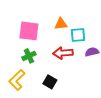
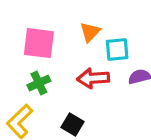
orange triangle: (61, 24) -> (90, 32), turned -40

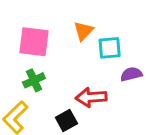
red arrow: (93, 78) -> (91, 97), moved
black square: (72, 125) -> (66, 120), turned 30

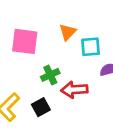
green cross: (34, 80) -> (50, 75), moved
black square: (66, 120) -> (41, 107), moved

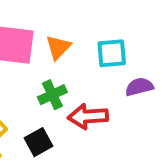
orange triangle: (68, 32) -> (58, 47), moved

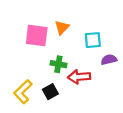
orange triangle: (58, 47) -> (62, 27), moved
green cross: (52, 95) -> (58, 64), turned 35

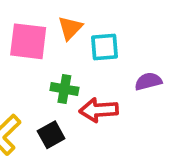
cyan square: (93, 40) -> (104, 47), moved

